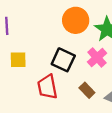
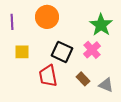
orange circle: (76, 20) -> (47, 17), moved

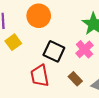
yellow square: (22, 52) -> (13, 42), moved, turned -35

